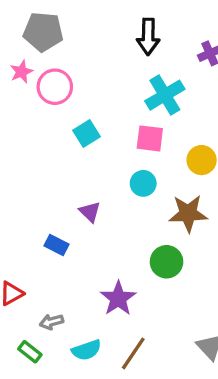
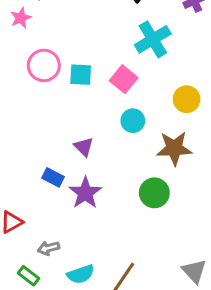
pink circle: (55, 87) -> (44, 65), moved
cyan square: (86, 133) -> (81, 75), turned 35
pink square: (150, 138) -> (124, 79), moved, turned 32
purple star: (118, 298) -> (85, 193), moved

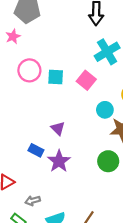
cyan circle: (133, 121) -> (105, 110), moved

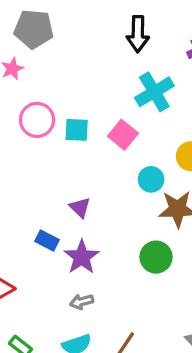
gray arrow: (33, 201) -> (82, 302), moved

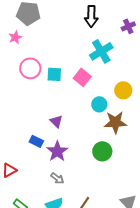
gray arrow: (82, 302) -> (57, 178), turned -128

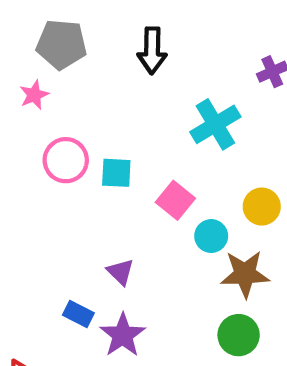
black arrow: (91, 16) -> (152, 51), moved
pink square: (82, 77) -> (175, 200), moved
green circle: (102, 151) -> (239, 335), moved

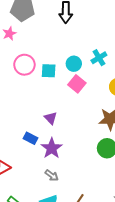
cyan cross: (215, 124) -> (99, 58), moved, size x0.7
cyan circle: (211, 236) -> (74, 64), moved

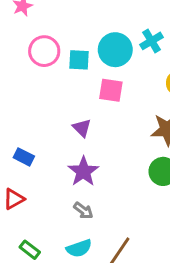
cyan circle: (74, 64) -> (115, 50), size x1.5
pink square: (77, 84) -> (111, 90), moved, turned -30
blue rectangle: (31, 138) -> (24, 157), moved

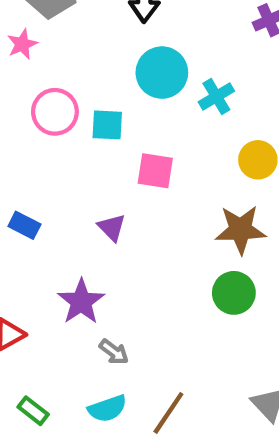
cyan circle: (115, 50) -> (162, 73), moved
blue rectangle: (24, 157) -> (24, 225), moved
purple star: (83, 171) -> (81, 302), moved

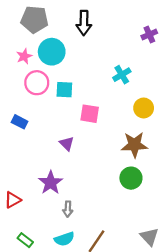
pink star: (22, 44) -> (24, 56), moved
cyan circle: (162, 73) -> (52, 52), moved
blue rectangle: (24, 225) -> (20, 122), moved
gray arrow: (114, 352) -> (68, 209), turned 56

